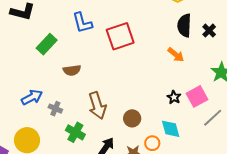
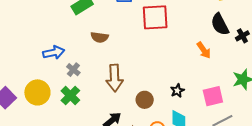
black semicircle: (184, 25) -> (220, 24), turned -45
black star: (174, 97) -> (177, 91), moved
green cross: (75, 132) -> (70, 96), moved

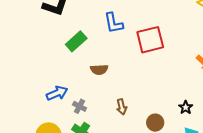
brown arrow: (115, 78) -> (122, 107), size x0.6

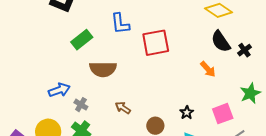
brown semicircle: (99, 70) -> (103, 69), size x1.5
brown arrow: (122, 107) -> (123, 108), turned 133

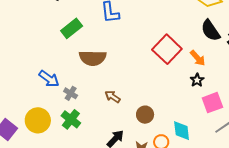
red square: (156, 43) -> (167, 49), moved, turned -36
blue arrow: (59, 90) -> (49, 79), turned 55
black star: (187, 113) -> (197, 80), moved

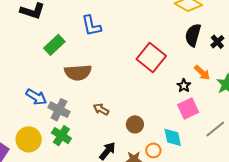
black semicircle: (211, 30) -> (193, 35), turned 55
orange arrow: (198, 58) -> (202, 73), moved
gray cross: (71, 93) -> (59, 110), size x1.5
pink square: (212, 103) -> (188, 108), moved

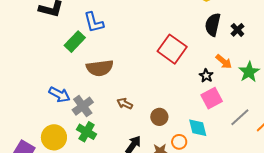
blue L-shape: (91, 26) -> (94, 22), moved
gray cross: (59, 110) -> (83, 106), turned 30

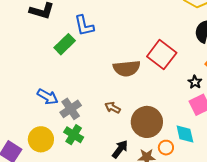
brown semicircle: (100, 68) -> (127, 68), moved
brown circle: (159, 117) -> (147, 122), size x1.8

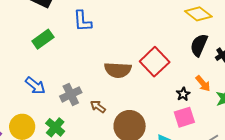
green rectangle: (65, 44) -> (43, 39), moved
gray cross: (71, 109) -> (71, 94), moved

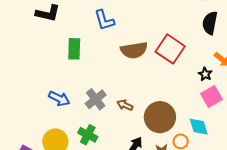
blue L-shape: (82, 21) -> (104, 20), moved
green rectangle: (43, 39) -> (74, 49), moved, turned -40
brown semicircle: (118, 70) -> (134, 50), moved

